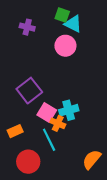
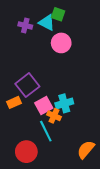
cyan triangle: (73, 24) -> (47, 22), moved
pink square: (47, 112) -> (44, 106), turned 30
orange rectangle: (15, 131) -> (14, 102), moved

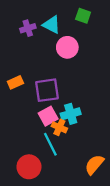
green square: (58, 14) -> (83, 16), moved
purple cross: (25, 26) -> (28, 28), turned -32
purple square: (27, 85) -> (47, 90), moved, turned 30
orange rectangle: (14, 102) -> (15, 82), moved

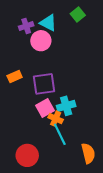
green square: (83, 16) -> (78, 14), turned 32
pink circle: (67, 47) -> (41, 41), moved
cyan line: (50, 144) -> (60, 134), moved
orange semicircle: (94, 165) -> (88, 153), turned 126

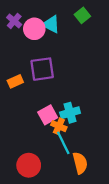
purple cross: (26, 26) -> (14, 21), moved, turned -32
pink circle: (41, 41) -> (34, 29), moved
purple square: (44, 84) -> (42, 69), moved
orange semicircle: (88, 153) -> (80, 163), moved

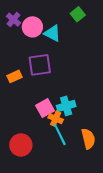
cyan triangle: (51, 24) -> (52, 33), moved
orange semicircle: (80, 163) -> (88, 139), moved
red circle: (29, 165) -> (21, 145), moved

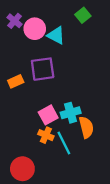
orange cross: (56, 119) -> (46, 135), moved
orange semicircle: (88, 139) -> (86, 127), moved
red circle: (21, 145) -> (22, 169), moved

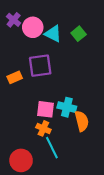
green square: (83, 15) -> (79, 34), moved
cyan cross: (71, 113) -> (67, 107), turned 30
pink square: (48, 115) -> (46, 109), turned 36
cyan line: (64, 143) -> (52, 148), moved

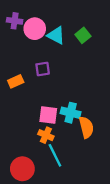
purple cross: (14, 20) -> (15, 21), turned -32
purple square: (40, 66) -> (43, 69), size x0.6

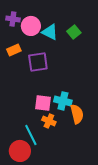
purple square: (43, 69) -> (38, 62), size x1.5
orange rectangle: (16, 81) -> (14, 50), moved
orange cross: (46, 135) -> (49, 121), moved
cyan line: (55, 155) -> (31, 135), moved

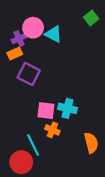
purple cross: (13, 19) -> (19, 38), moved, turned -32
green square: (74, 32) -> (91, 18), moved
purple square: (38, 62) -> (29, 74), moved, turned 35
orange semicircle: (77, 114) -> (91, 143), moved

